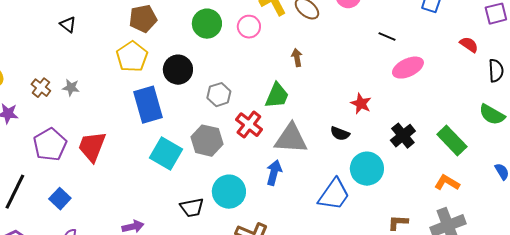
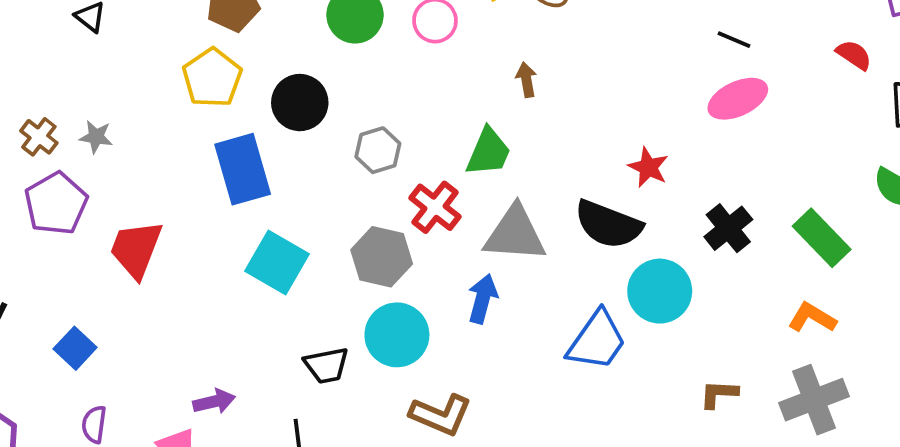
black line: (387, 37) -> (734, 40), moved
black semicircle: (340, 134) -> (608, 224), size x1.8
gray hexagon: (207, 141) -> (382, 257), moved
purple pentagon: (50, 145) -> (56, 203), moved

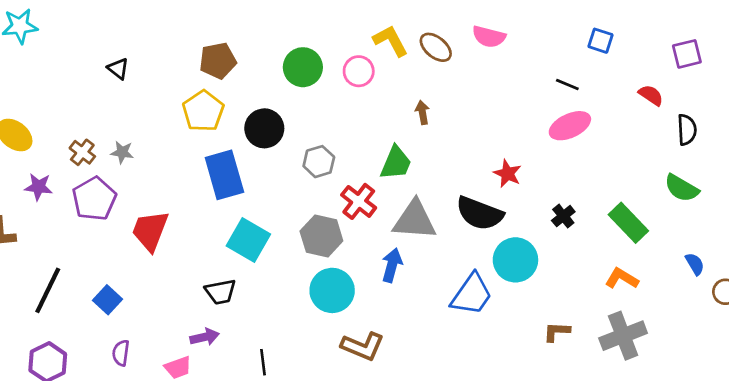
black cross: (728, 228) -> (563, 216), size x0.7
black trapezoid: (326, 365) -> (220, 292), moved

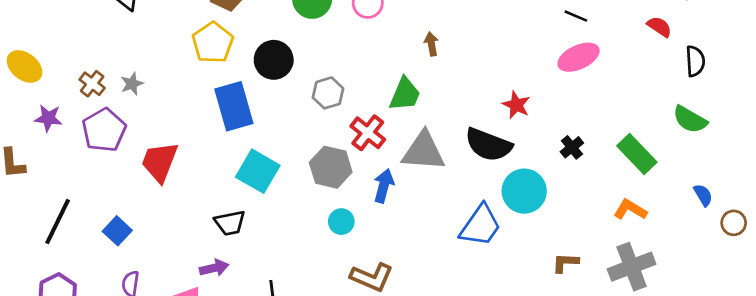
gray star: (122, 152) -> (132, 84), turned -30
blue arrow: (392, 265) -> (384, 186), moved
cyan circle: (332, 290) -> (341, 222), size x0.6

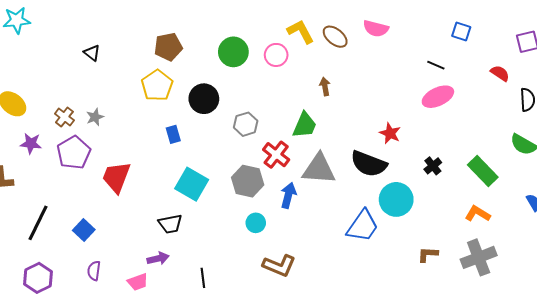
blue rectangle: (234, 106) -> (173, 134), size x0.5

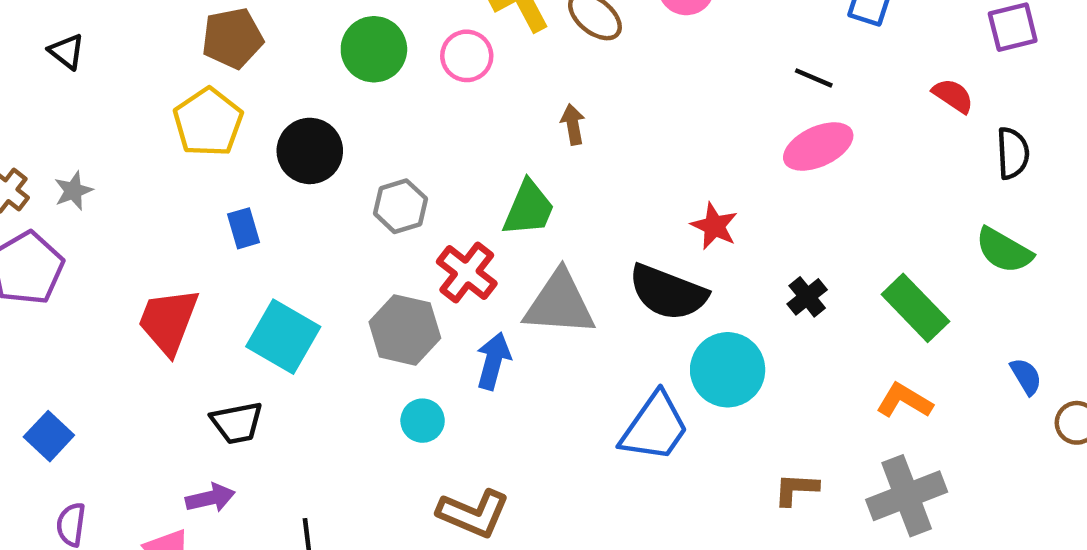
red trapezoid: (116, 177) -> (168, 321), moved

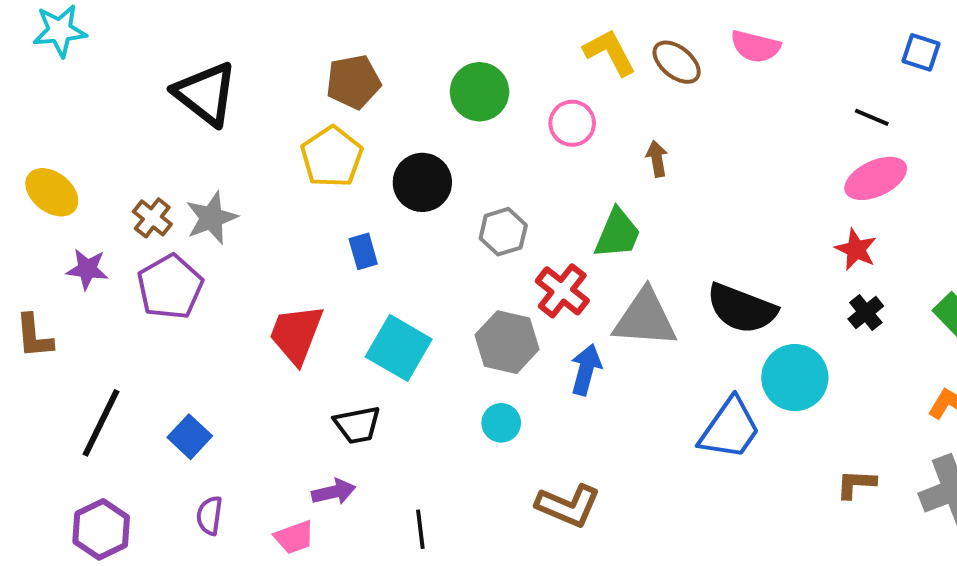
black triangle: (67, 51) -> (206, 94), size x2.0
pink circle: (467, 56) -> (572, 123), moved
gray star: (73, 191) -> (211, 218), size x1.5
red star: (714, 226) -> (856, 249), moved
cyan circle: (423, 421) -> (501, 423), moved

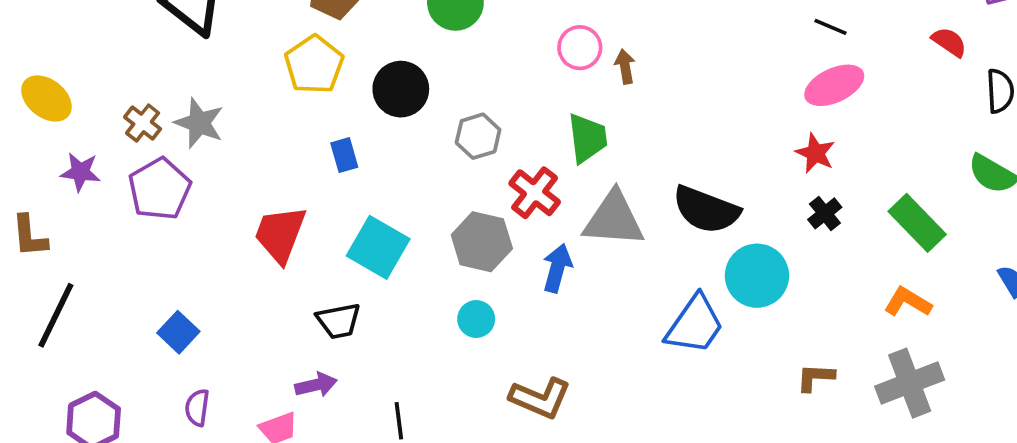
pink circle: (572, 123) -> (580, 48), moved
gray star: (211, 218) -> (199, 123), turned -30
green trapezoid: (617, 234) -> (587, 138), turned -30
black line: (101, 423) -> (56, 315), moved

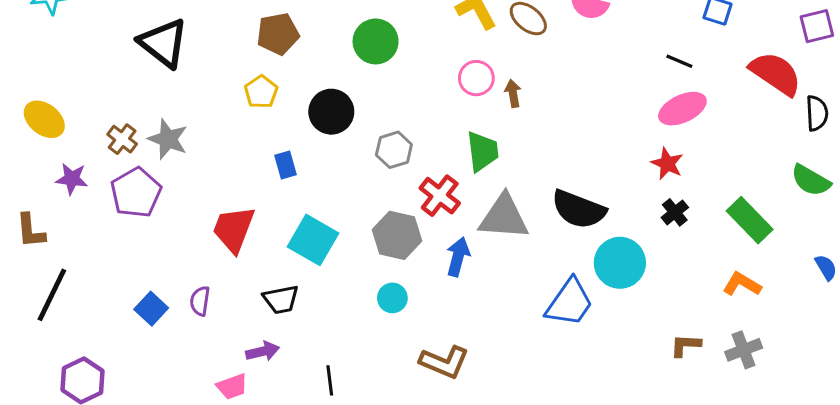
red semicircle: (949, 42) -> (776, 73), size x1.8
yellow pentagon: (314, 65) -> (261, 92), size x0.7
brown L-shape: (815, 377) -> (686, 345), moved
gray cross: (910, 383) -> (744, 350), size x0.7
purple semicircle: (197, 408) -> (200, 301), moved

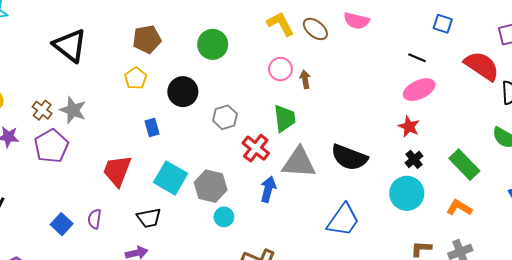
gray hexagon: (397, 235) -> (211, 186), moved
cyan circle: (620, 263) -> (407, 193), moved

